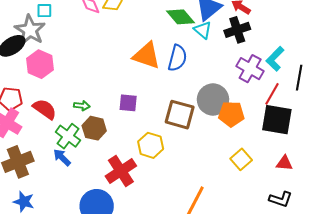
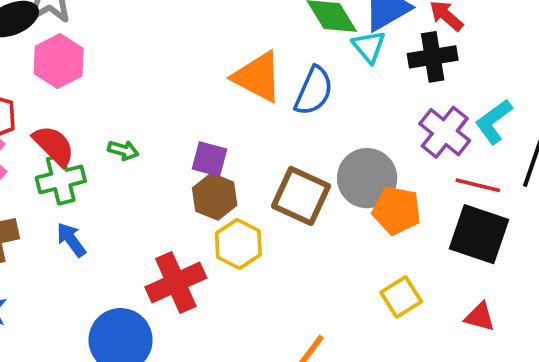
red line: (272, 94) -> (478, 185), turned 65
brown hexagon: (94, 128) -> (215, 197), moved
green cross: (68, 136) -> (61, 179), moved, turned 30

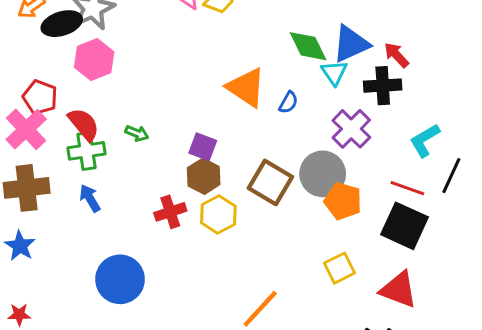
blue semicircle: (314, 91) -> (288, 103), size x0.6
purple cross: (445, 132) -> (351, 129), moved
red cross: (176, 283) -> (170, 212), moved, size x0.7
red triangle: (480, 317) -> (399, 290), size x1.6

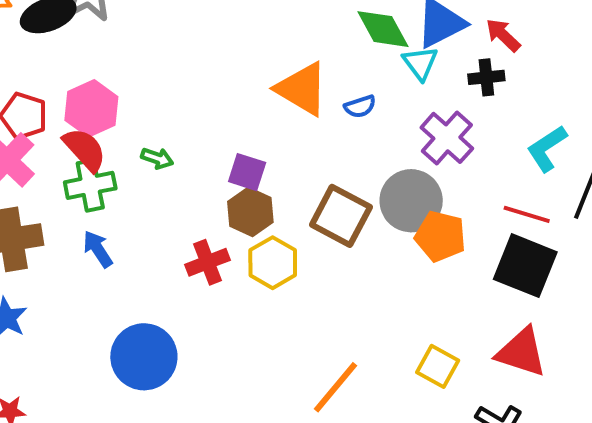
pink hexagon: (94, 60) -> (91, 108), moved
black cross: (383, 86) -> (486, 77), size x0.7
blue semicircle: (288, 103) -> (360, 107), turned 45
yellow square: (340, 268) -> (438, 366), moved, turned -32

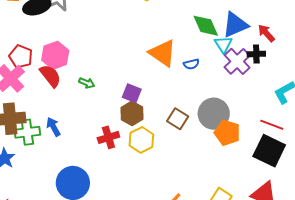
purple cross: (447, 138) -> (237, 61), moved
green cross: (90, 185) -> (27, 132), moved
brown square: (341, 216) -> (178, 119), size x0.7

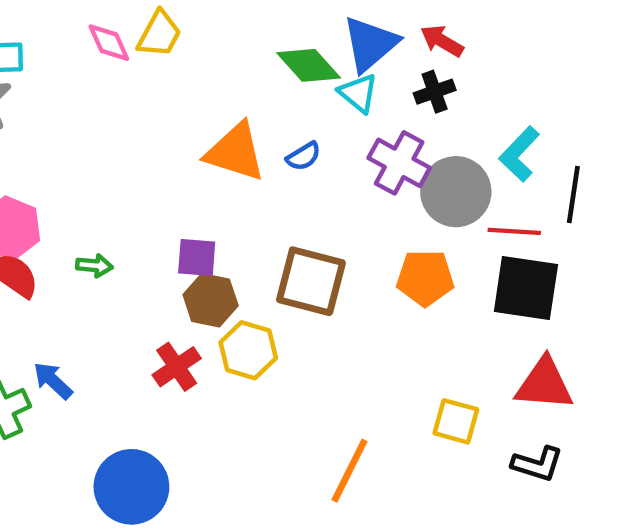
purple cross: (237, 61) -> (399, 163), moved
gray circle: (214, 114) -> (456, 192), moved
brown square: (178, 119) -> (311, 281), size x1.5

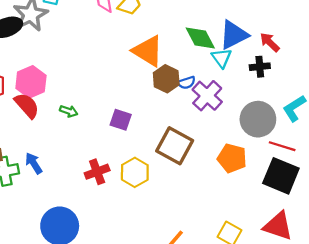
orange triangle: (235, 152) -> (148, 51), moved
purple cross: (399, 163) -> (207, 96), moved
brown hexagon: (211, 300) -> (166, 79), moved

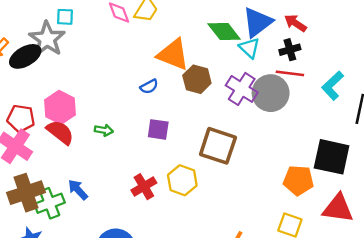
blue semicircle: (186, 83) -> (149, 86), moved
gray circle: (258, 119) -> (271, 93), moved
red line: (282, 146) -> (290, 73), moved
orange pentagon: (232, 158) -> (298, 180), moved

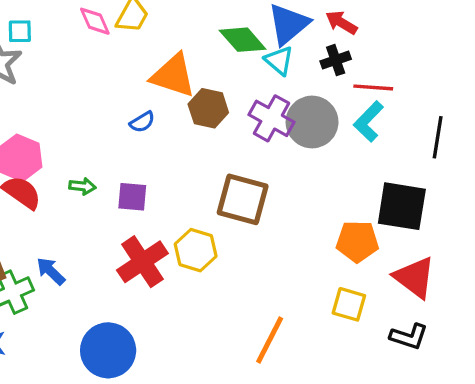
red line: (290, 73) -> (373, 87), moved
cyan L-shape: (333, 86) -> (369, 121), moved
purple square: (158, 129) -> (132, 197), moved
red cross: (144, 187) -> (142, 262), size x1.4
red triangle: (338, 208) -> (415, 277), turned 32

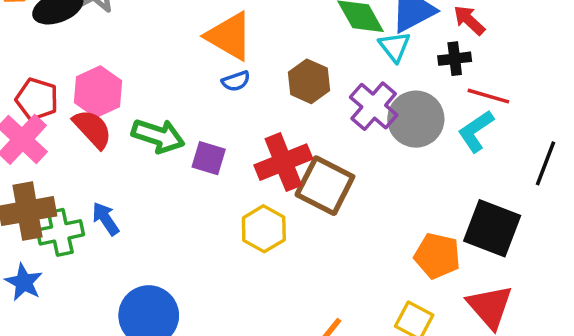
orange triangle: (173, 75) -> (229, 36), moved
green arrow: (82, 186) -> (158, 136), size x1.8
red cross: (142, 262) -> (283, 162), moved

